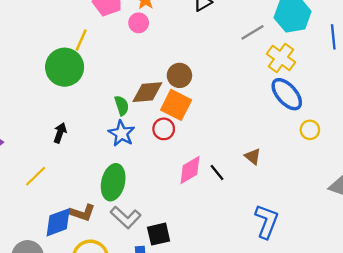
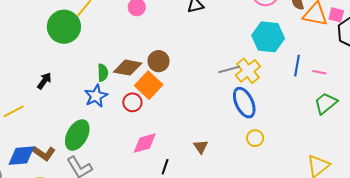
gray line: (253, 32) -> (229, 70), moved
black line: (217, 173) -> (165, 167), moved, turned 42

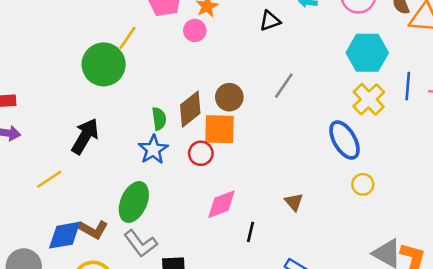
brown diamond: (128, 68) -> (190, 109), turned -44
gray line: (229, 70) -> (284, 86), moved, turned -35
yellow cross: (248, 71) -> (369, 99), moved
black arrow: (44, 81) -> (85, 136), size x1.6
orange square: (149, 85) -> (219, 129), turned -36

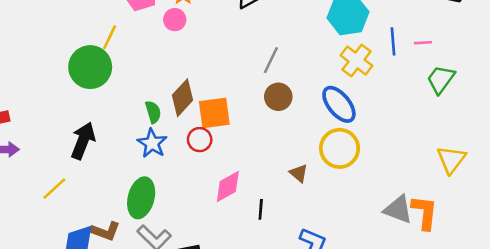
brown circle: (229, 97) -> (278, 97), moved
yellow circle: (363, 184) -> (340, 148), moved, size x1.8

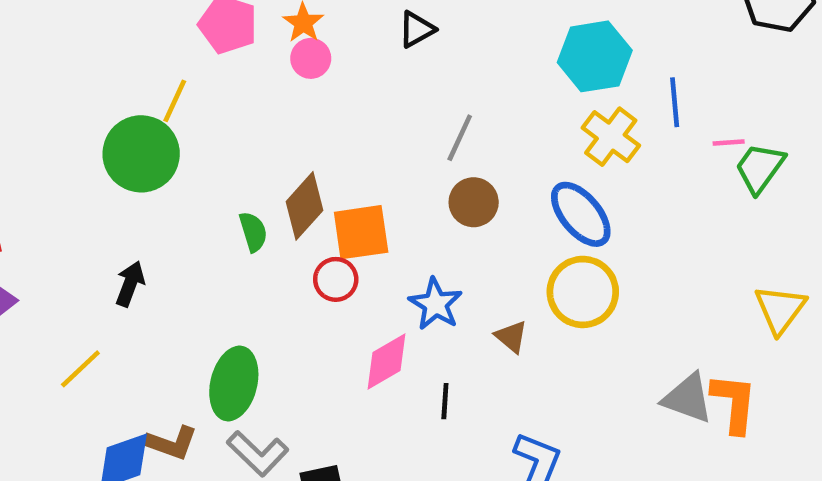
pink circle: (175, 20) -> (311, 58), moved
pink line: (423, 43) -> (729, 143), moved
black arrow: (83, 141) -> (130, 284), size x0.7
blue star: (152, 143) -> (436, 304), moved

